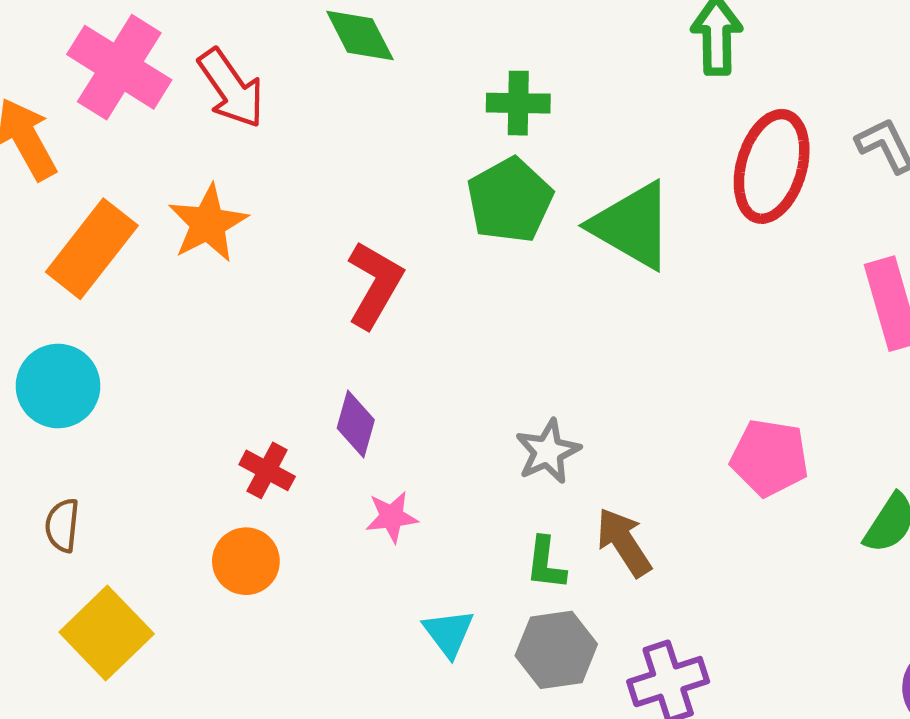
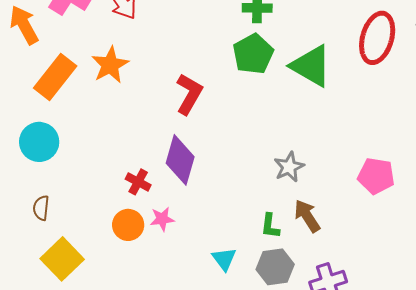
purple diamond: (356, 424) -> (180, 160), size x1.6
gray star: (548, 451) -> (289, 167), moved
pink star: (392, 517) -> (162, 219), moved

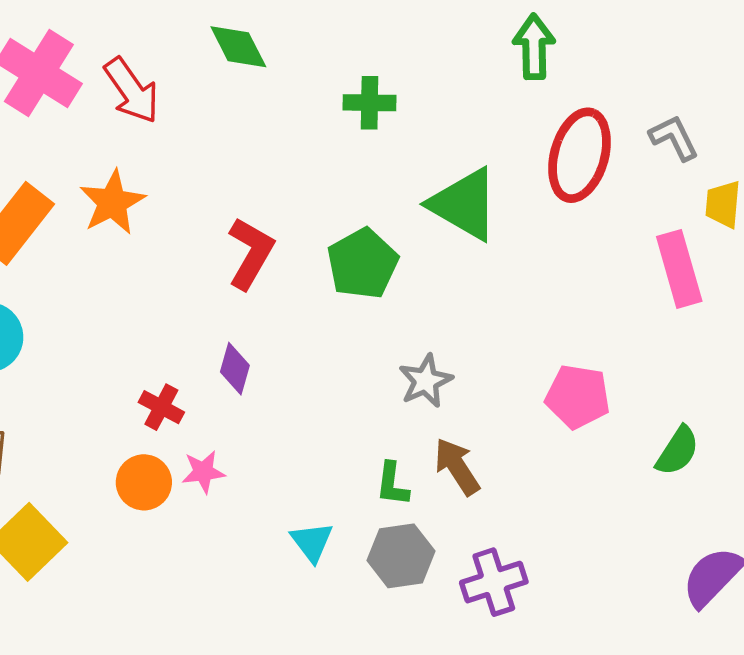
green pentagon: (253, 54) -> (363, 264), moved
purple diamond: (180, 160) -> (235, 369), size x0.6

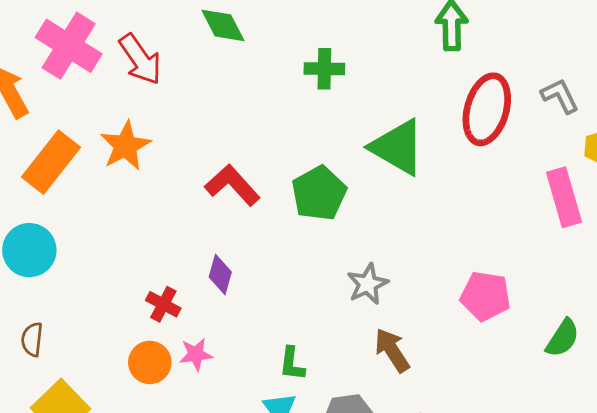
red L-shape: (251, 253) -> (232, 185), turned -72
green L-shape: (392, 484) -> (292, 364), moved

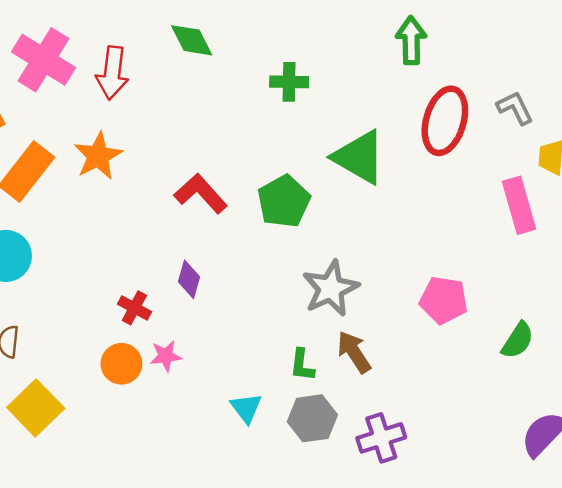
red arrow: (140, 59) -> (112, 73), turned 42
gray star: (368, 284) -> (331, 288), size x1.4
green L-shape: (292, 364) -> (302, 365), moved

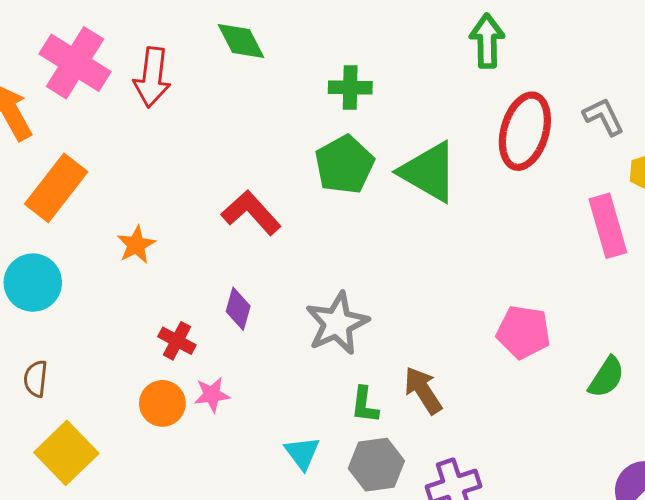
orange star: (98, 156) -> (136, 245), moved, size x0.7
green pentagon: (284, 201) -> (344, 165), moved
gray star: (331, 288) -> (337, 323), moved

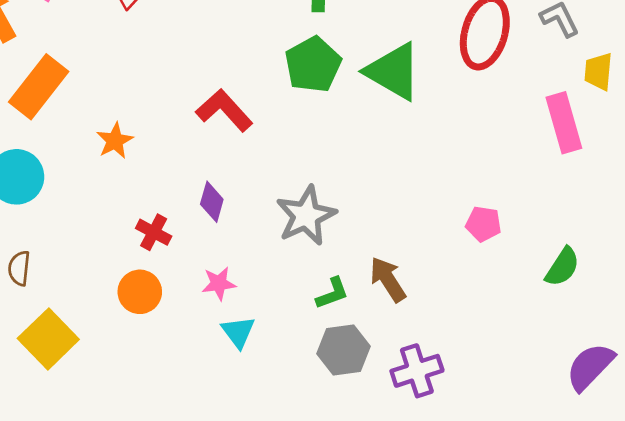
pink pentagon: (523, 332) -> (483, 224), size x0.7
pink star: (212, 395) -> (219, 283), moved
green L-shape: (365, 405) -> (332, 293), turned -117
cyan triangle: (302, 453) -> (238, 332), moved

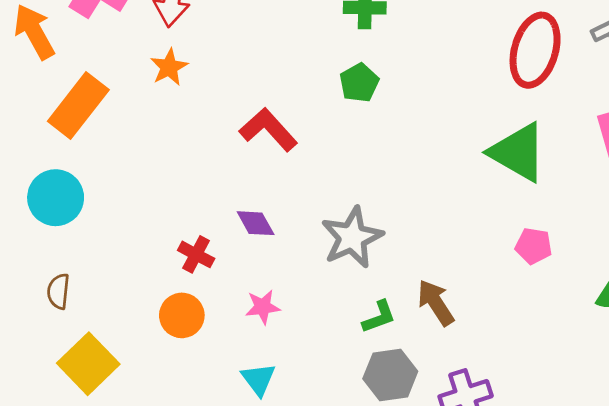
green pentagon: (313, 65) -> (359, 83), size x0.7
green triangle: (393, 71) -> (518, 152), moved
orange star: (115, 141) -> (169, 67), moved
purple diamond: (212, 202) -> (256, 223), turned -45
cyan triangle: (238, 332) -> (258, 379), moved

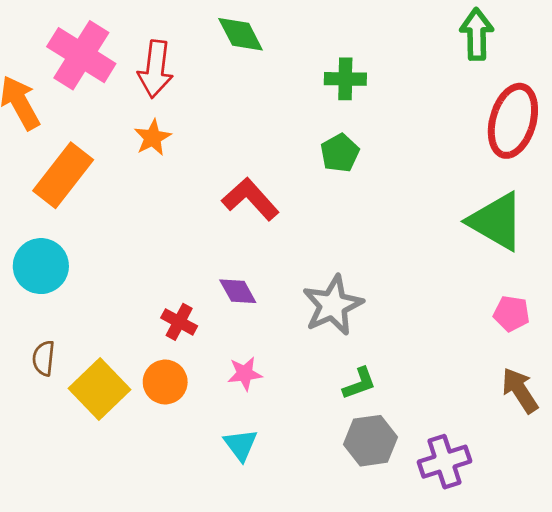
brown arrow: (436, 303) -> (520, 390), moved
yellow square: (88, 364) -> (100, 389), moved

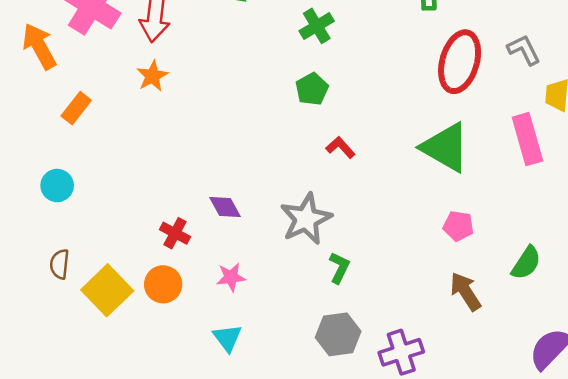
green cross: (345, 79) -> (317, 26), turned -32
orange rectangle: (63, 175) -> (76, 108), size x0.6
red L-shape: (250, 199) -> (341, 147), moved, size x0.6
cyan circle: (41, 266) -> (57, 186), size x0.7
green L-shape: (359, 383) -> (339, 268), moved, turned -44

